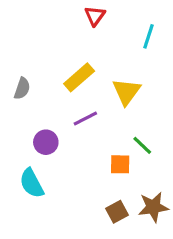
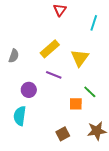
purple line: (85, 118) -> (54, 75), turned 49
cyan semicircle: (32, 183) -> (20, 116), turned 36
brown square: (117, 212) -> (63, 134), moved

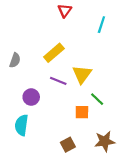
yellow triangle: (80, 58) -> (82, 74), moved

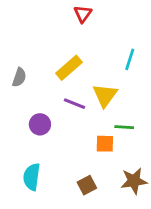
cyan line: (101, 25) -> (130, 59), moved
green line: (97, 99) -> (124, 127), turned -40
cyan semicircle: (21, 125) -> (32, 177), moved

